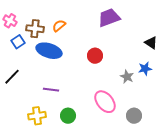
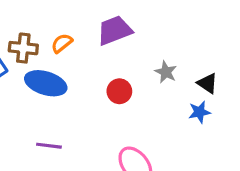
purple trapezoid: (109, 18) -> (115, 30), moved
black triangle: (151, 43) -> (207, 83), moved
gray star: (127, 77) -> (166, 72), moved

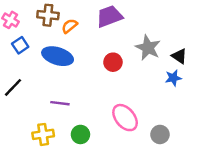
brown cross: (23, 48) -> (48, 15), moved
gray star: (166, 72) -> (148, 48), size x1.5

